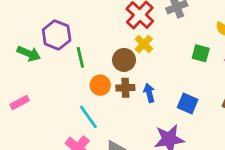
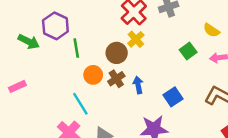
green square: (201, 53) -> (188, 51), turned 35
brown cross: (125, 88) -> (116, 79), turned -35
blue square: (188, 103) -> (173, 97), turned 30

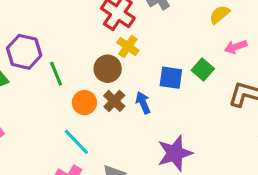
yellow semicircle: (211, 30) -> (219, 15), turned 119
green square: (188, 51) -> (203, 69), moved
blue square: (173, 97) -> (171, 78), moved, turned -36

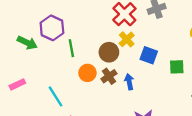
green square: (203, 69) -> (177, 67), turned 35
blue square: (171, 78) -> (149, 55), moved
cyan line: (76, 142) -> (56, 96), moved

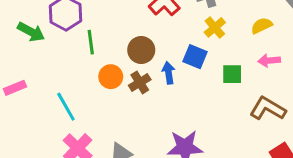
yellow cross: (127, 39) -> (215, 27), moved
blue arrow: (129, 82) -> (169, 73), moved

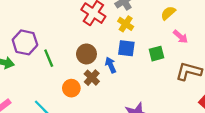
yellow cross: (215, 27) -> (126, 24), moved
pink arrow: (269, 61) -> (180, 37), turned -119
orange circle: (111, 77) -> (71, 88), moved

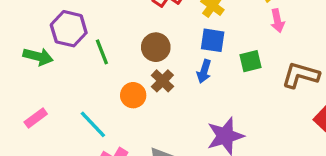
pink arrow: (180, 37) -> (278, 21), moved, turned 35
green square: (156, 54) -> (250, 61), moved
blue arrow: (111, 65) -> (204, 71), moved, turned -140

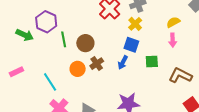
brown circle: (156, 47) -> (85, 43), moved

